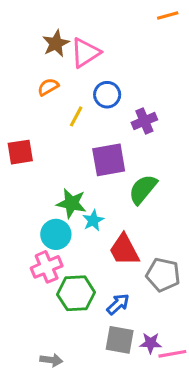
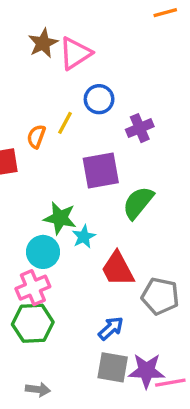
orange semicircle: (48, 87) -> (36, 137), moved, turned -40
green hexagon: (76, 293) -> (33, 323), moved
purple star: (151, 343) -> (147, 371), size x1.5

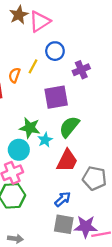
green semicircle: (138, 203) -> (69, 127), moved
red trapezoid: (118, 269) -> (67, 161), turned -125

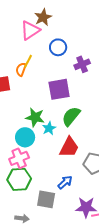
brown star: (19, 15) -> (43, 17), moved
pink triangle: (40, 21) -> (30, 30), moved
yellow line: (33, 66) -> (28, 61), moved
gray square: (64, 224) -> (46, 199), moved

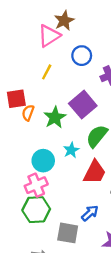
orange semicircle: (21, 69) -> (28, 113), moved
purple square: (59, 89) -> (83, 105), turned -30
green star: (35, 117) -> (55, 117), moved, turned 30

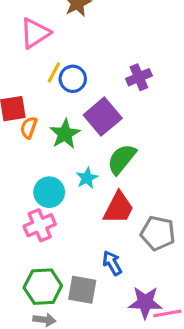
pink triangle: (49, 36) -> (35, 33), moved
blue circle: (82, 56) -> (73, 79), moved
green hexagon: (36, 210) -> (43, 287), moved
blue arrow: (90, 213) -> (112, 263), turned -78

